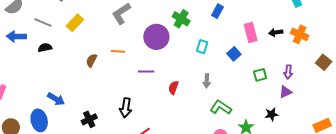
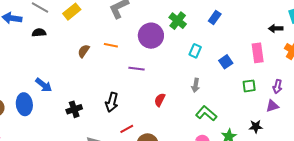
pink rectangle: (251, 32) -> (258, 53), moved
black arrow: (276, 32) -> (276, 28), moved
red semicircle: (173, 88) -> (160, 100), moved

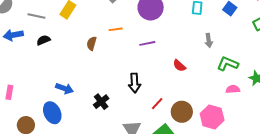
red semicircle: (160, 100) -> (179, 66), turned -56

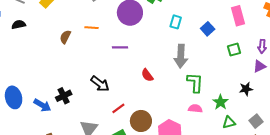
gray arrow: (209, 40) -> (181, 56), size x1.6
green L-shape: (228, 64) -> (195, 82), turned 60
black arrow: (135, 83) -> (100, 84), turned -60
blue arrow: (64, 88) -> (42, 105), moved

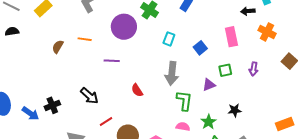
purple triangle: (260, 66) -> (209, 85), moved

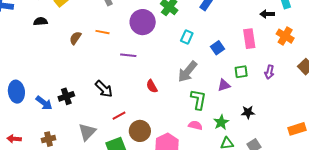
black semicircle: (12, 31) -> (40, 21), moved
gray arrow: (172, 73) -> (188, 72), turned 30

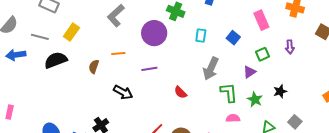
black semicircle: (40, 21) -> (56, 60), size x1.6
black arrow: (104, 89) -> (123, 92), moved
green star: (221, 122) -> (255, 99), moved

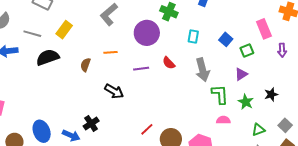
pink rectangle: (261, 20) -> (264, 29), moved
green square: (262, 54) -> (247, 51), moved
gray arrow: (211, 69) -> (203, 70), turned -40
red semicircle: (180, 92) -> (169, 63), moved

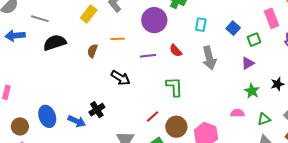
yellow rectangle: (64, 30) -> (89, 14), moved
green L-shape: (220, 94) -> (174, 87), moved
pink semicircle: (223, 120) -> (238, 113), moved

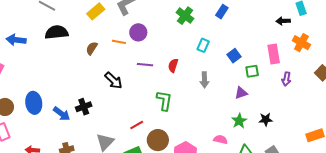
purple circle: (154, 20) -> (138, 32), moved, size x0.7
blue arrow: (15, 36) -> (16, 40), moved
red semicircle: (176, 51) -> (173, 65), turned 48
gray arrow: (209, 58) -> (204, 80), size x0.7

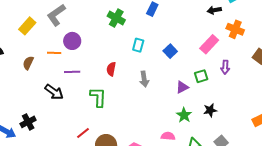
pink rectangle: (274, 54) -> (209, 44), turned 60
purple line: (145, 65) -> (72, 72), moved
green square: (252, 71) -> (201, 76), moved
green L-shape: (164, 101) -> (98, 97), moved

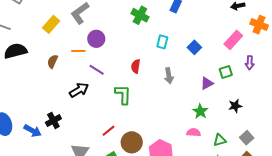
purple line: (72, 72) -> (97, 70), turned 35
black arrow: (54, 92) -> (79, 90), turned -66
green star: (184, 115) -> (200, 111), moved

